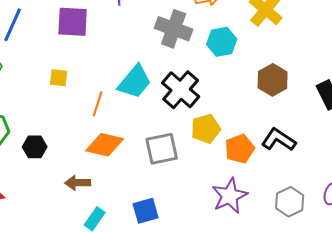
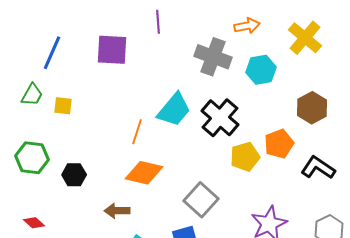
yellow square: (59, 78) -> (63, 106), moved
gray square: (162, 149) -> (201, 200), moved, turned -36
orange pentagon: (240, 149) -> (279, 144), moved

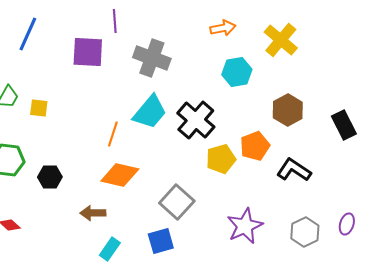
purple line: (158, 22) -> (115, 21), moved
blue line: (52, 53) -> (28, 34), moved
gray cross: (213, 57) -> (152, 58), moved

